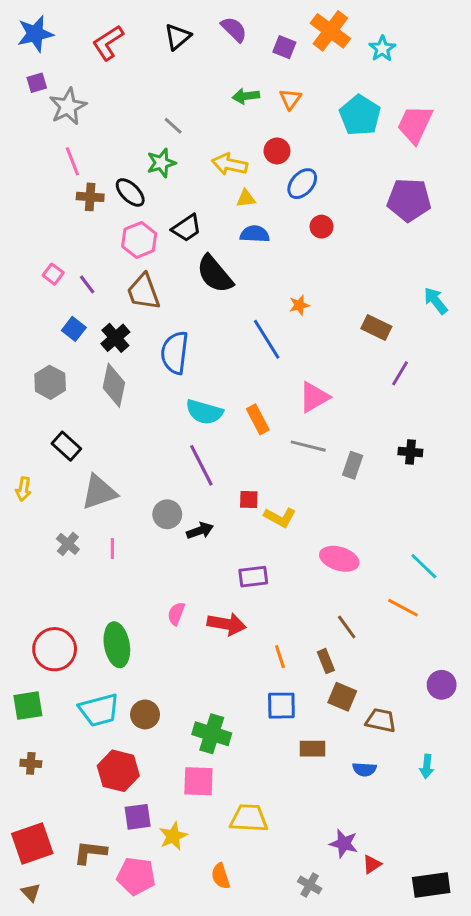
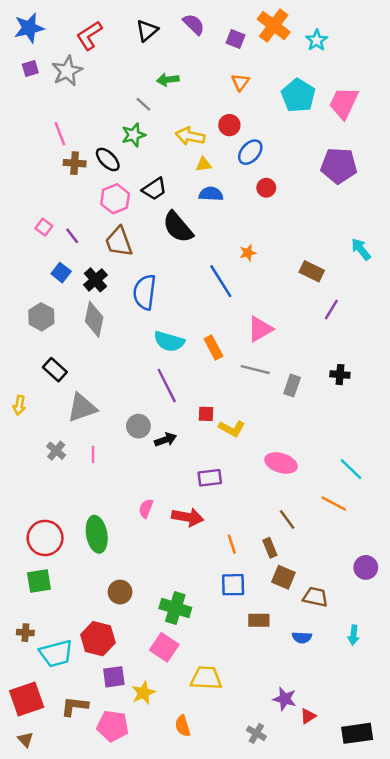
green arrow: (246, 96) -> (168, 80), moved
gray star: (68, 106) -> (67, 71), moved
green square: (28, 706) -> (39, 581), moved
cyan trapezoid: (99, 710) -> (56, 653), moved
pink square: (198, 781) -> (164, 647), turned 32

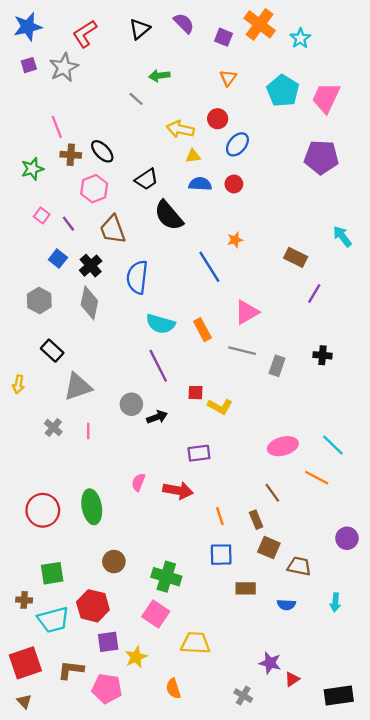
green star: (134, 135) -> (32, 169), moved
red circle: (266, 188) -> (234, 184), moved
pink hexagon: (115, 199) -> (94, 189), moved
pink ellipse: (281, 463) -> (283, 446), moved, turned -32
green square: (39, 581) -> (52, 573), moved

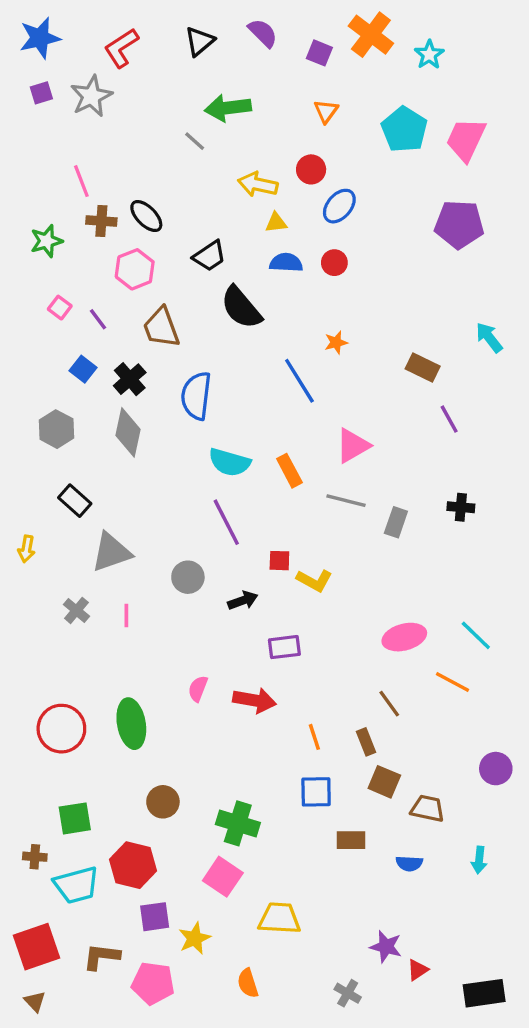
green arrow: (159, 76) -> (228, 108), size x1.5
purple line: (314, 294) -> (449, 419), turned -60
black arrow: (157, 417) -> (243, 600), moved

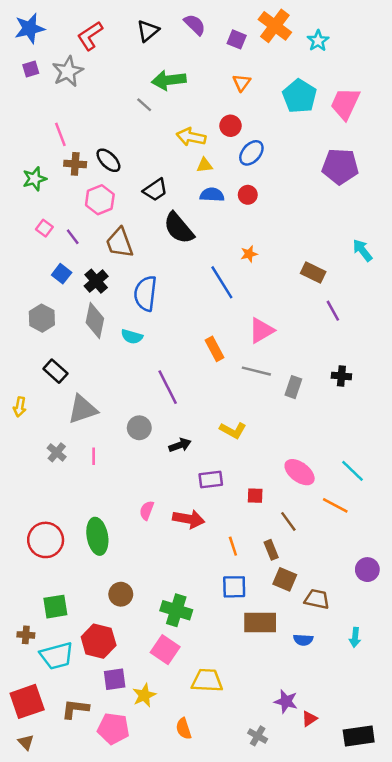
cyan semicircle: (230, 462) -> (132, 337), moved, size x0.7
red square: (279, 561) -> (255, 496), moved
pink ellipse: (404, 637) -> (300, 472), turned 52
brown rectangle: (351, 840) -> (260, 623), size x1.5

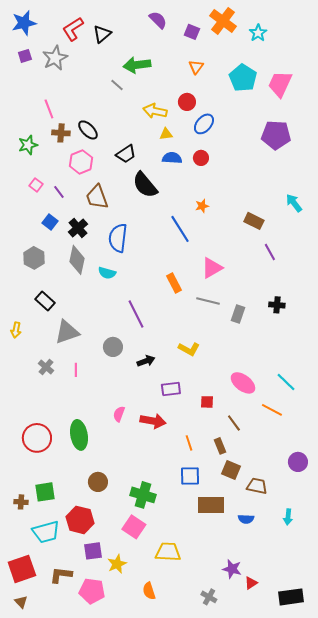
black triangle: (148, 31) -> (102, 34), moved
brown cross: (26, 635) -> (21, 502), moved

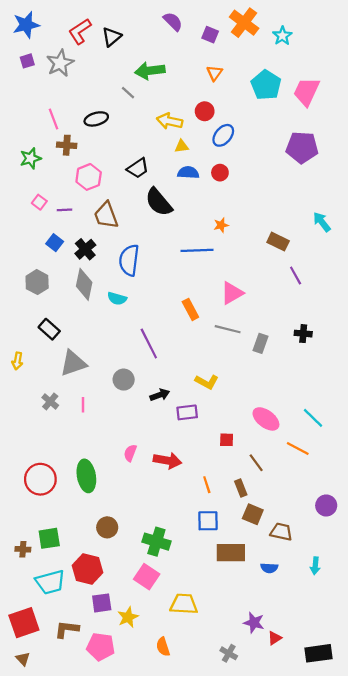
black ellipse: (88, 130) -> (96, 119), moved, turned -60
purple line: (59, 192) -> (64, 210), turned -56
blue line: (180, 229) -> (197, 250), turned -60
purple rectangle: (171, 389) -> (187, 412), moved

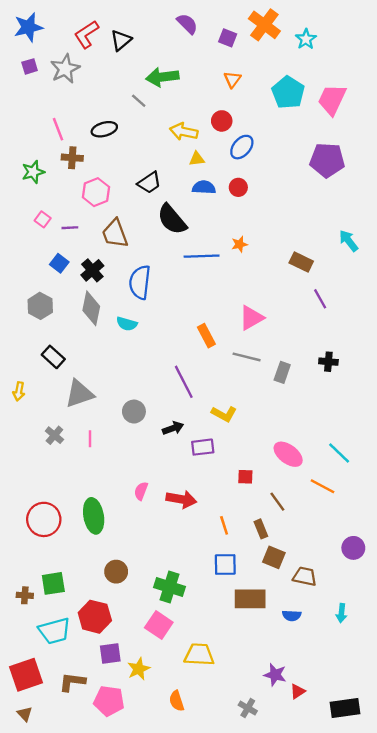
blue line: (197, 250) -> (202, 256), moved
purple line: (149, 343) -> (184, 382), moved

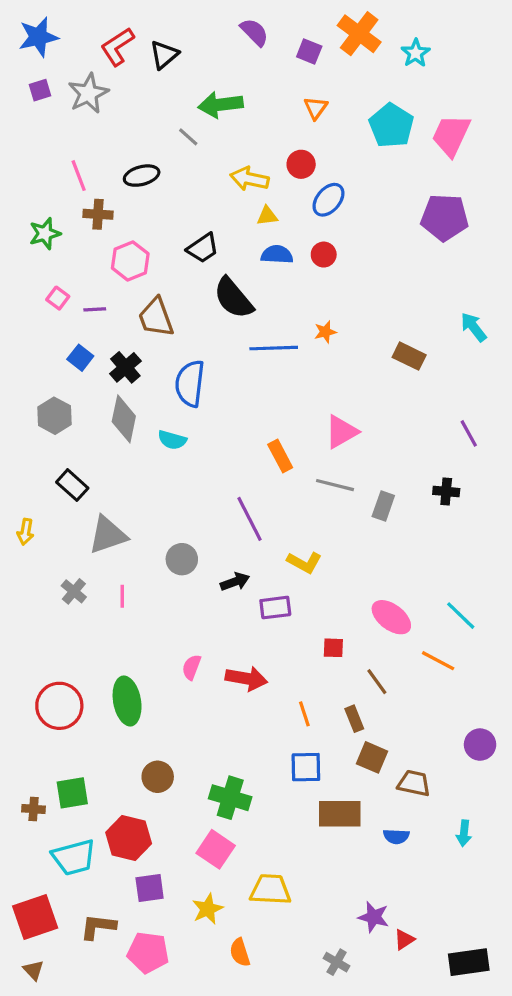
purple line: (320, 299) -> (469, 433), moved
yellow star: (139, 669) -> (208, 909), moved

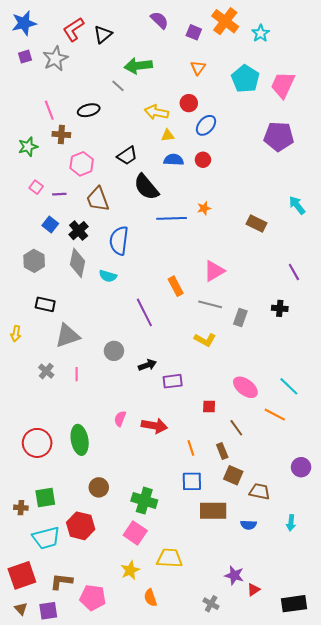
black rectangle: (72, 485) -> (45, 304), turned -30
purple line: (250, 519) -> (144, 312), moved
yellow L-shape: (304, 562) -> (205, 340), moved
purple square: (150, 888) -> (48, 611), moved

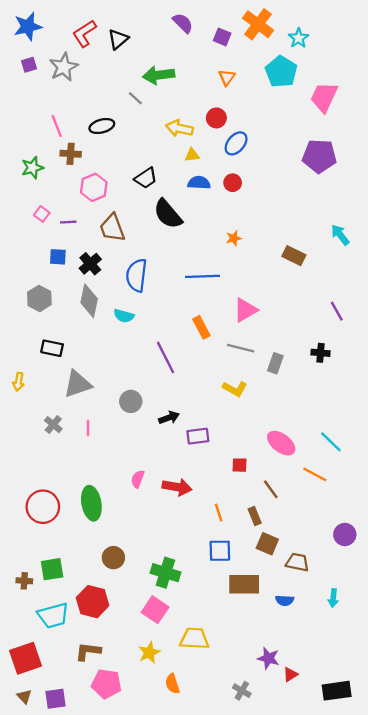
cyan pentagon: (245, 79) -> (281, 72), moved
blue line: (172, 218) -> (202, 276), moved
blue square: (50, 224) -> (58, 257), turned -35
brown L-shape: (61, 581) -> (88, 651), moved

